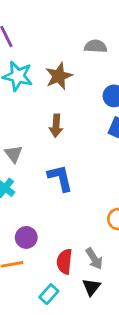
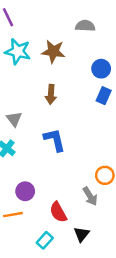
brown star: (59, 76) -> (53, 52), turned 30
gray arrow: (94, 259) -> (90, 196), moved
red semicircle: (64, 262) -> (58, 212), turned -35

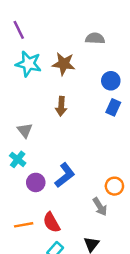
blue L-shape: (55, 140) -> (65, 175), moved, turned 65
purple circle: (25, 191) -> (36, 182), moved
red semicircle: (58, 212) -> (51, 222), moved

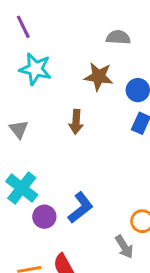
brown star: (64, 64) -> (99, 77), moved
gray triangle: (25, 130) -> (19, 129), moved
cyan cross: (18, 159) -> (22, 188), size x1.5

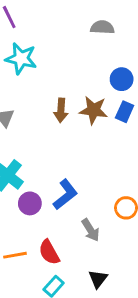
brown star: (99, 77) -> (93, 110), moved
gray arrow: (124, 247) -> (91, 230), moved

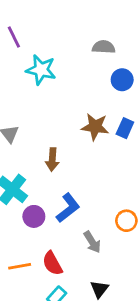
cyan star: (21, 58) -> (41, 70), moved
blue circle: (122, 79) -> (122, 80), moved
brown arrow: (61, 110) -> (52, 159), moved

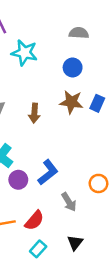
blue circle: (122, 80) -> (73, 67), moved
brown arrow: (52, 159) -> (34, 113), moved
red semicircle: (52, 263) -> (34, 220), turned -110

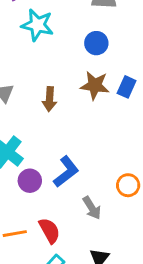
red semicircle: (34, 220) -> (49, 231), turned -70

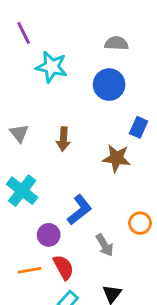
blue circle: (96, 43) -> (109, 85), size x1.4
brown star: (95, 85) -> (116, 158), moved
purple circle: (30, 181) -> (49, 235), moved

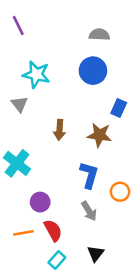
cyan star: (52, 67) -> (36, 74), moved
gray triangle: (19, 133) -> (20, 104), moved
brown arrow: (63, 139) -> (59, 130), moved
blue L-shape: (80, 210) -> (89, 175), moved, turned -36

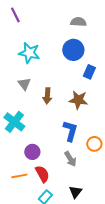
gray triangle: (20, 104) -> (24, 84), moved
blue rectangle: (119, 108) -> (89, 72), moved

